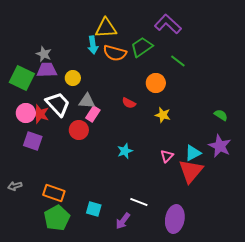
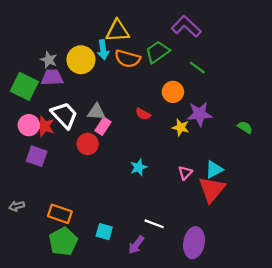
yellow circle: (73, 78) -> (81, 60), moved, size x1.6
purple star: (220, 146) -> (200, 114), moved, turned -30

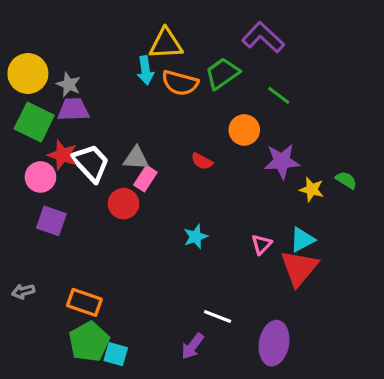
yellow circle: (81, 60) -> (28, 73), moved
red star: (44, 126) -> (62, 155), moved
yellow star: (181, 127) -> (312, 190), moved
cyan square: (104, 232) -> (116, 354), moved

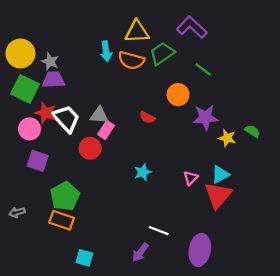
yellow triangle: (166, 44) -> (137, 32), moved
green pentagon: (89, 342) -> (65, 196), moved

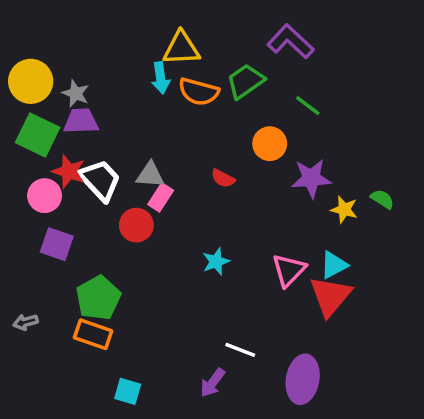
yellow triangle: (137, 32) -> (181, 48), moved
pink triangle: (191, 178) -> (289, 270), size x1.5

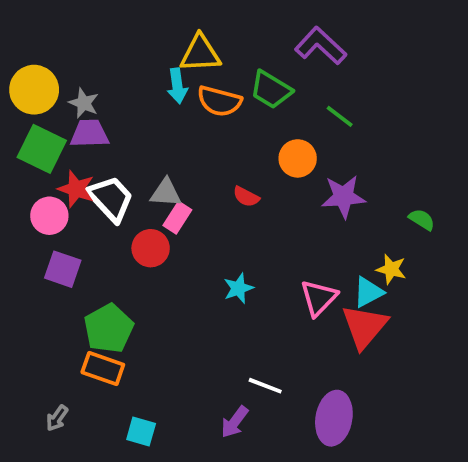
green trapezoid: (245, 81) -> (271, 90), turned -114
yellow star: (344, 210) -> (391, 269), moved
gray arrow: (25, 322) -> (57, 418), moved, turned -40

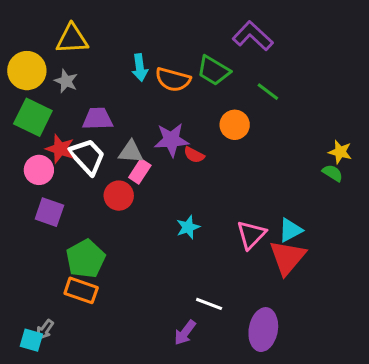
yellow triangle: (200, 53) -> (72, 39), moved
purple trapezoid: (89, 134) -> (98, 119), moved
purple star: (343, 197) -> (171, 140), moved
yellow star: (391, 269) -> (340, 152), moved
cyan square: (141, 432) -> (31, 340), moved

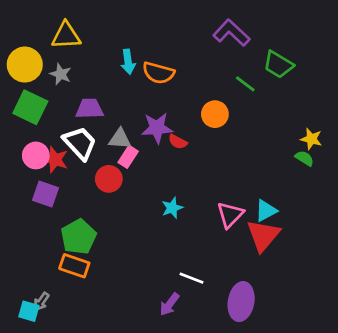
green trapezoid: (214, 71) -> (278, 65), moved
red star: (60, 149) -> (55, 160), moved

